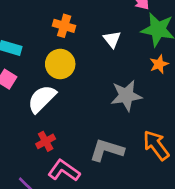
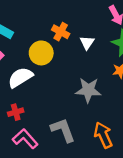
orange cross: (64, 26) -> (61, 32), moved
gray L-shape: (107, 150) -> (63, 130), turned 40

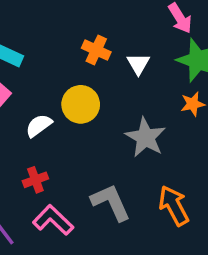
yellow circle: (41, 53) -> (81, 104), moved
white semicircle: (20, 77) -> (39, 126), size x0.7
gray star: (88, 90) -> (146, 137), turned 30

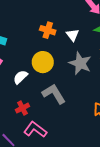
gray star: (146, 137) -> (80, 63), moved
gray L-shape: (111, 202) -> (54, 94), moved

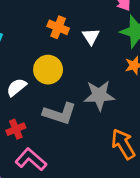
gray star: (80, 63) -> (99, 95), moved, turned -30
gray L-shape: (54, 94) -> (60, 114), turned 135

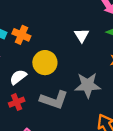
orange cross: (58, 27) -> (21, 35), moved
red cross: (16, 129) -> (17, 102), moved

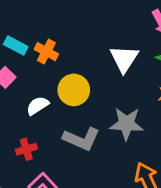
white triangle: (82, 35) -> (124, 59), size x1.5
red cross: (17, 102) -> (26, 149), moved

